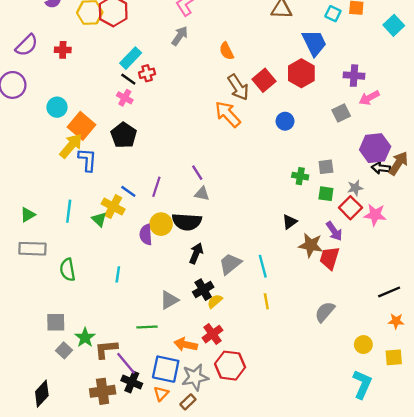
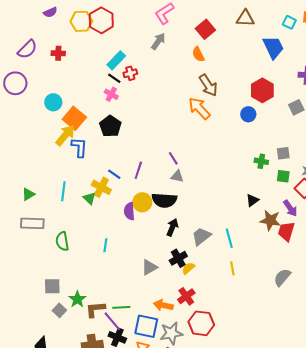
red hexagon: (301, 73) -> (262, 90), moved
red square: (264, 80) -> (205, 29), moved
green line: (147, 327) -> (121, 307), moved

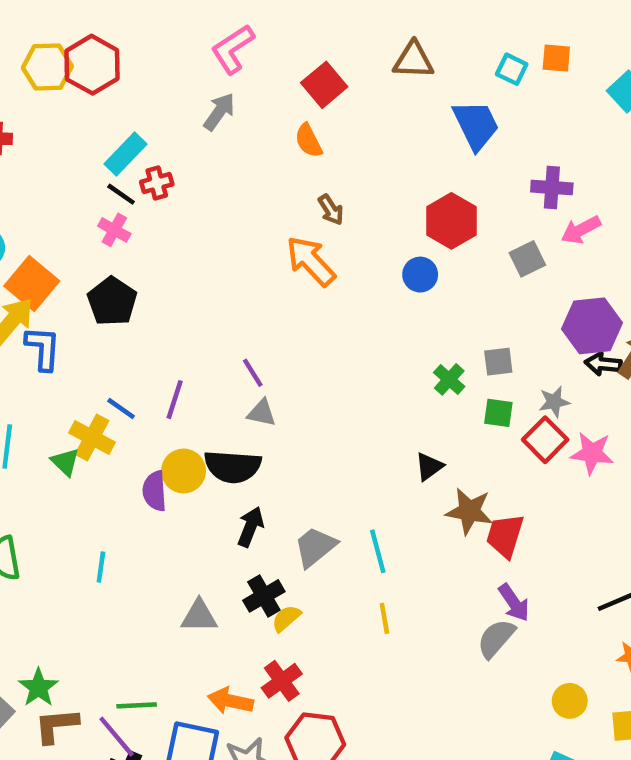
brown arrow: (208, 85) -> (331, 210), size x0.6
green cross: (261, 161) -> (449, 379), turned 32
purple arrow: (290, 208) -> (514, 603), moved
gray triangle: (149, 267) -> (199, 616), turned 30
brown L-shape: (95, 309) -> (56, 725), moved

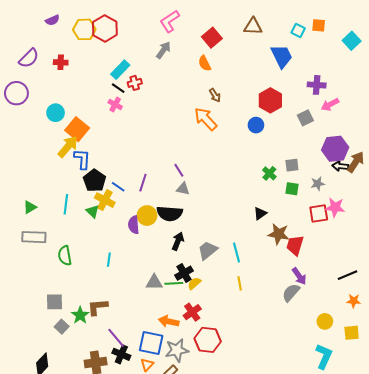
black pentagon: (112, 301) -> (95, 181), moved
red square: (545, 440) -> (319, 213), moved, turned 36
green line: (137, 705) -> (174, 283), moved
brown L-shape: (56, 725) -> (98, 307), moved

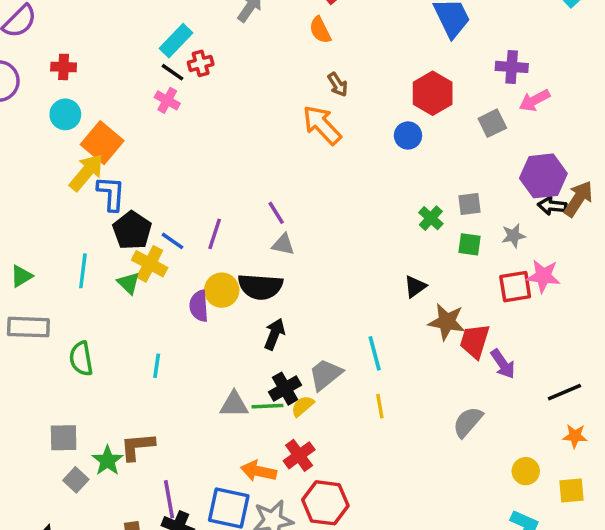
red cross: (61, 62) -> (64, 67), moved
gray trapezoid: (208, 250) -> (325, 374), moved
purple arrow: (299, 276) -> (503, 364), moved
purple line: (116, 338) -> (169, 499), turned 30

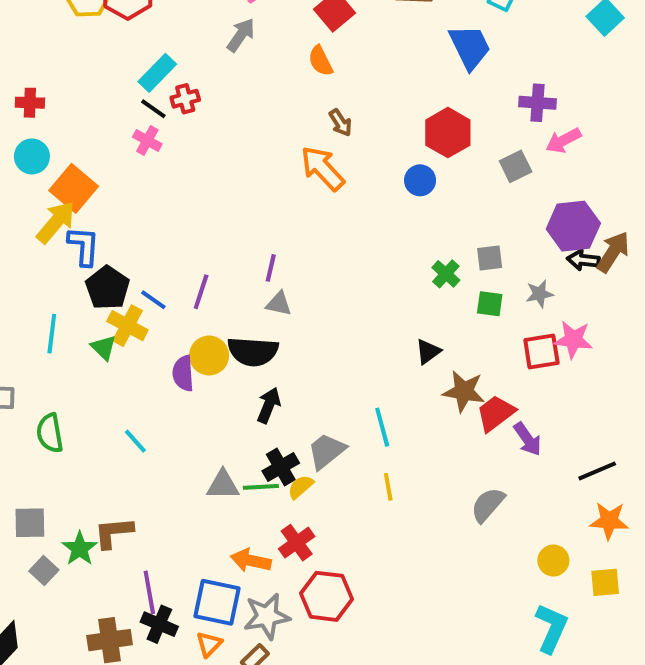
purple line: (276, 213) -> (271, 268), turned 45
red trapezoid: (475, 341) -> (496, 413), turned 36
cyan line: (157, 366) -> (135, 441), turned -50
orange star: (575, 436) -> (609, 521), size x1.4

